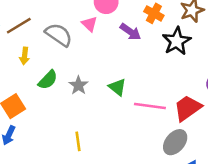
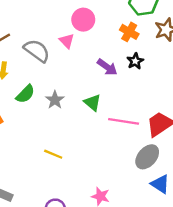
purple arrow: (130, 32) -> (107, 67), moved
black star: (177, 41) -> (135, 61), moved, size x0.6
yellow line: (78, 141) -> (53, 154), turned -60

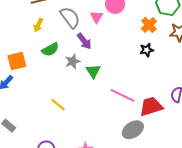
purple arrow: (107, 67) -> (84, 41), moved
green triangle: (92, 102) -> (93, 71), moved

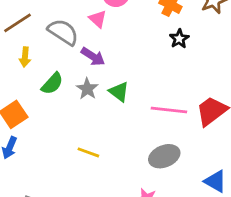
gray ellipse: (133, 130) -> (164, 156), moved, turned 30

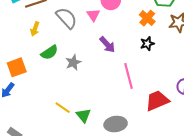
purple arrow: (93, 57) -> (107, 45), moved
green triangle: (119, 92) -> (83, 115), moved
pink line: (169, 110) -> (128, 76), moved, turned 55

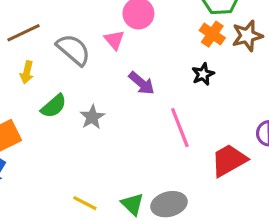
orange cross: (147, 18) -> (212, 34), moved
yellow line: (63, 108) -> (85, 203), moved
green triangle: (83, 115) -> (132, 204), moved

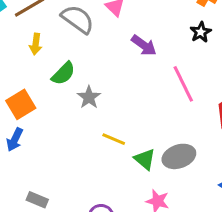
gray star: (92, 117) -> (89, 97), moved
yellow line: (85, 203) -> (114, 139), moved

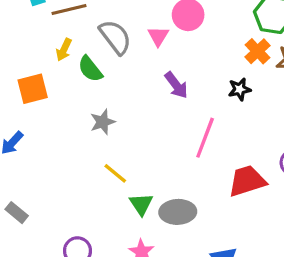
green semicircle: (63, 73) -> (90, 69), moved, turned 80
pink line: (183, 84) -> (205, 138), turned 30
orange square: (21, 104) -> (33, 89), moved

